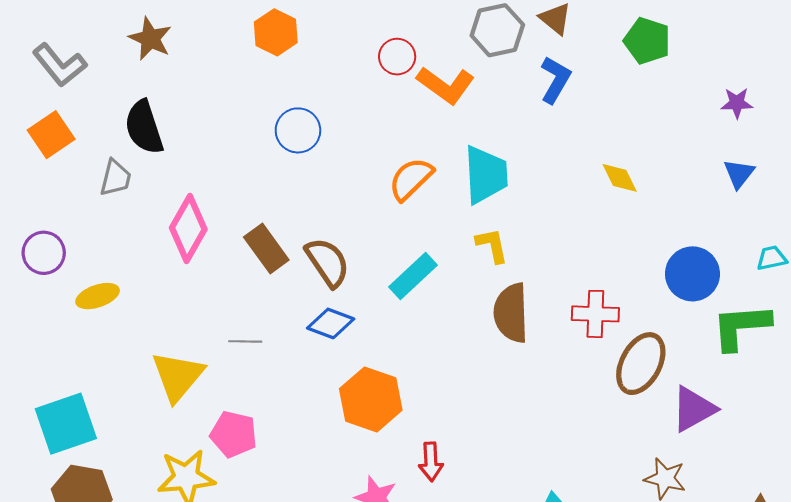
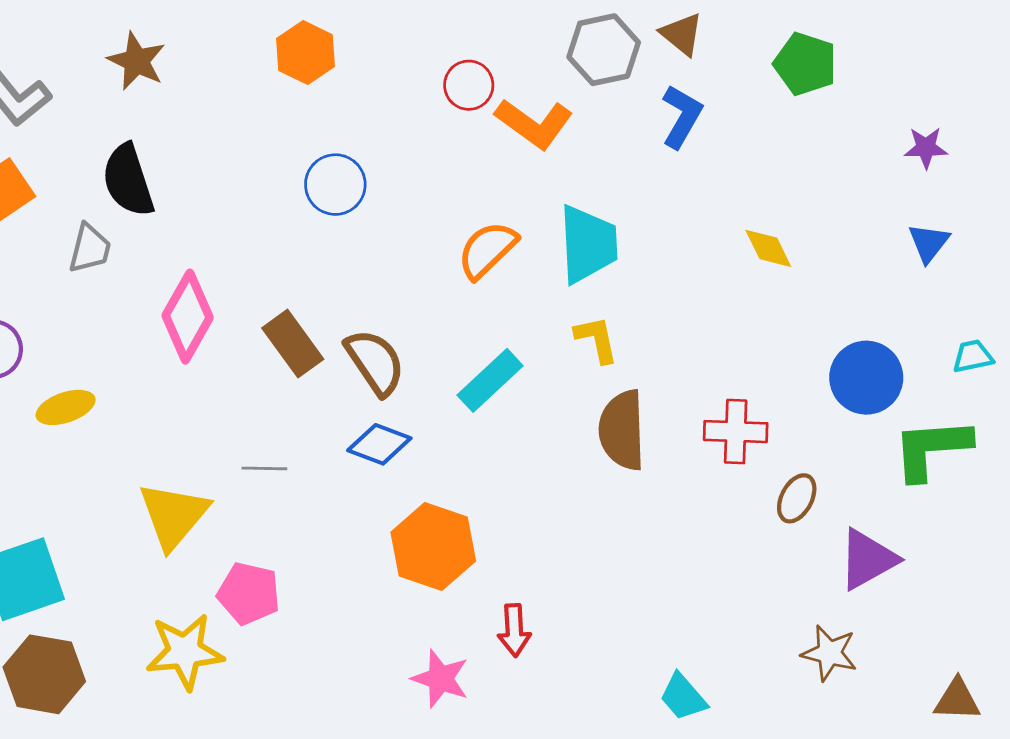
brown ellipse: (641, 364) -> (797, 498), size x0.6

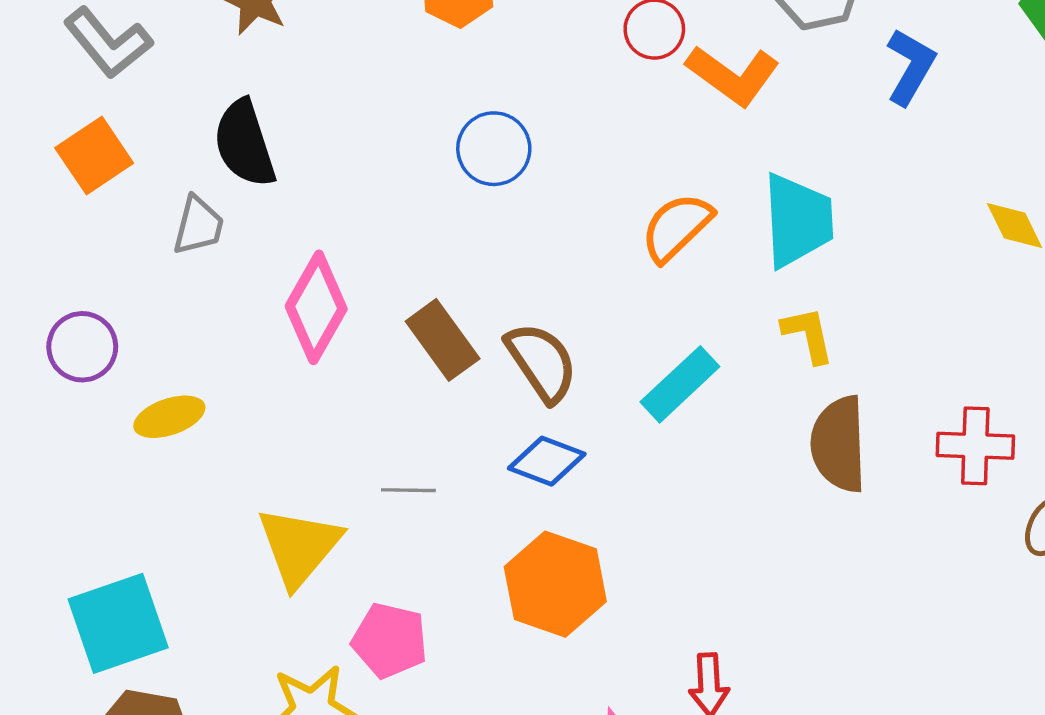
orange hexagon: (433, 547) -> (555, 584), moved

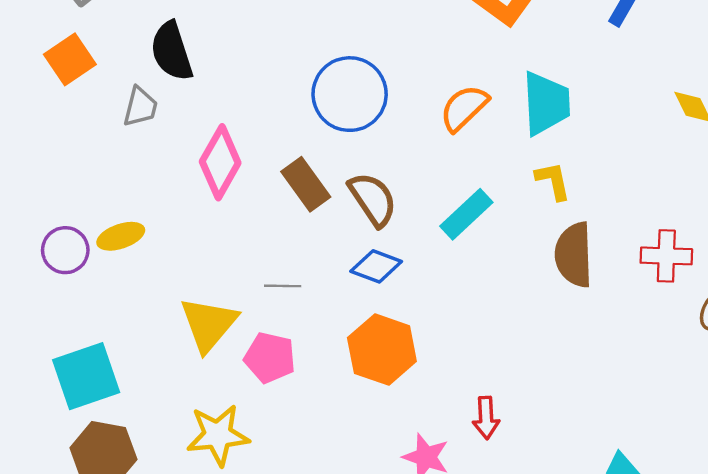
blue circle: (494, 149) -> (350, 94), moved, size x1.5
purple circle: (82, 347) -> (65, 250), moved
pink pentagon: (390, 640) -> (270, 358), moved

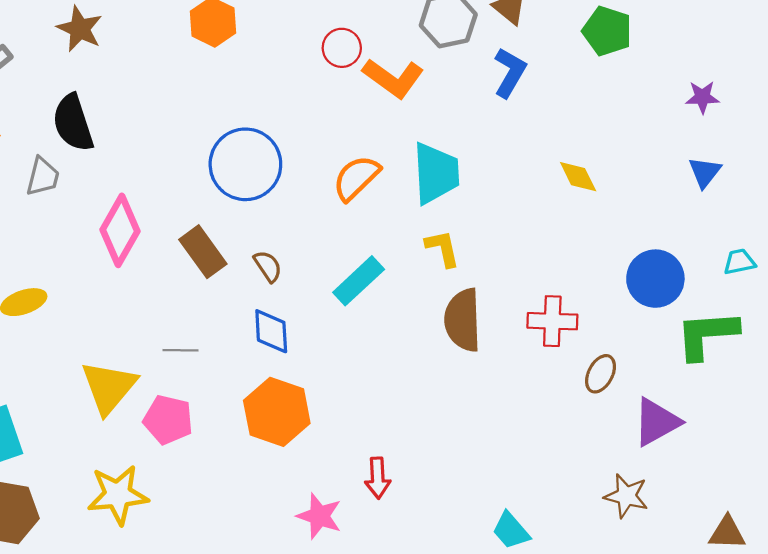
brown semicircle: (373, 199) -> (268, 266), size x0.6
blue diamond: (376, 266) -> (271, 331), turned 66

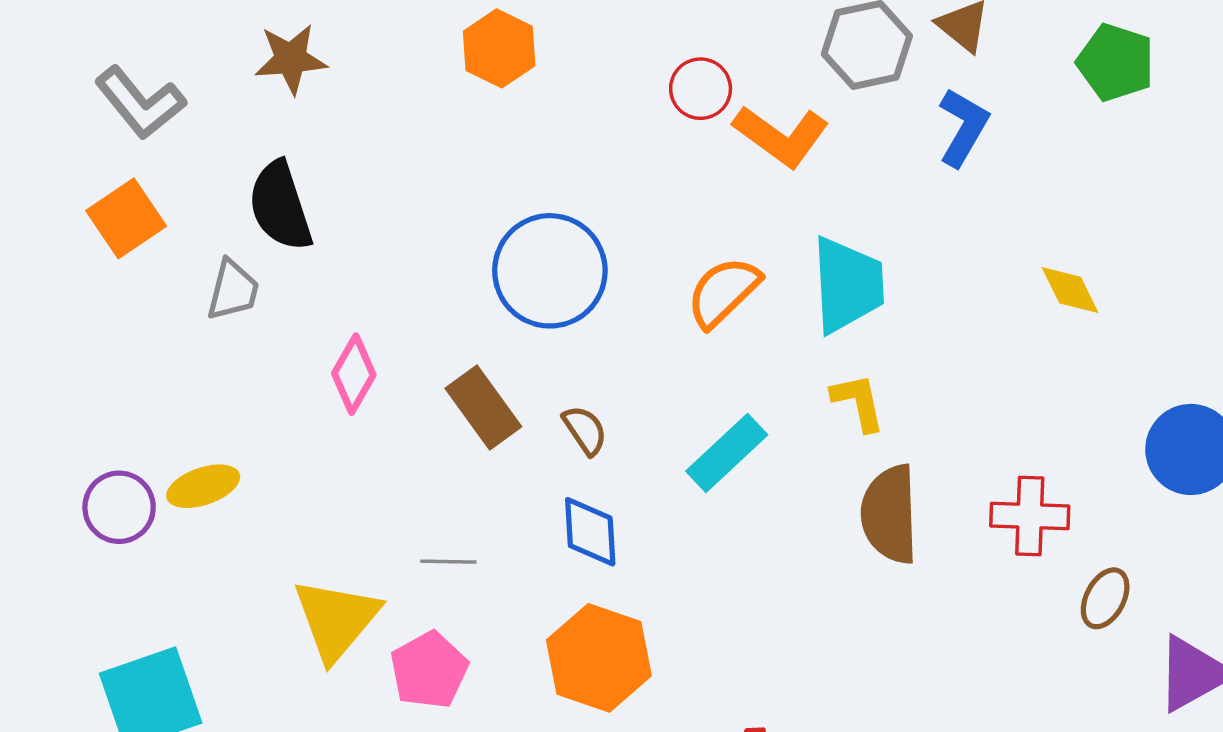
brown star: (80, 29) -> (291, 59), turned -30
pink diamond: (120, 230) -> (354, 374), size x0.7
pink pentagon: (168, 420) -> (429, 670), turned 30

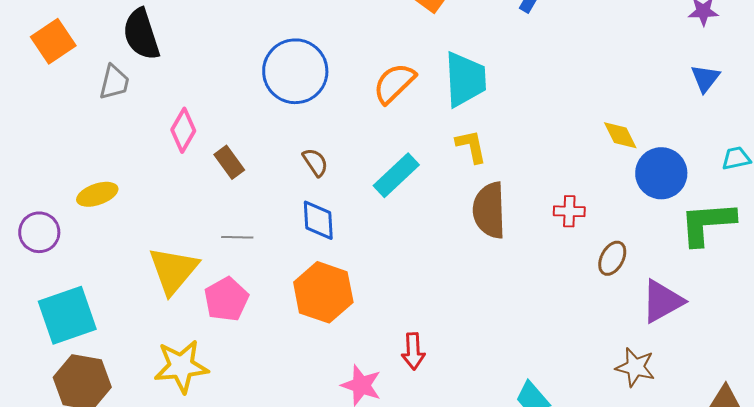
yellow diamond: (1070, 290) -> (620, 135), moved
brown rectangle: (483, 407) -> (229, 162), moved, size x0.7
purple circle: (119, 507) -> (39, 232), moved
red cross: (1030, 516) -> (569, 211), size x0.7

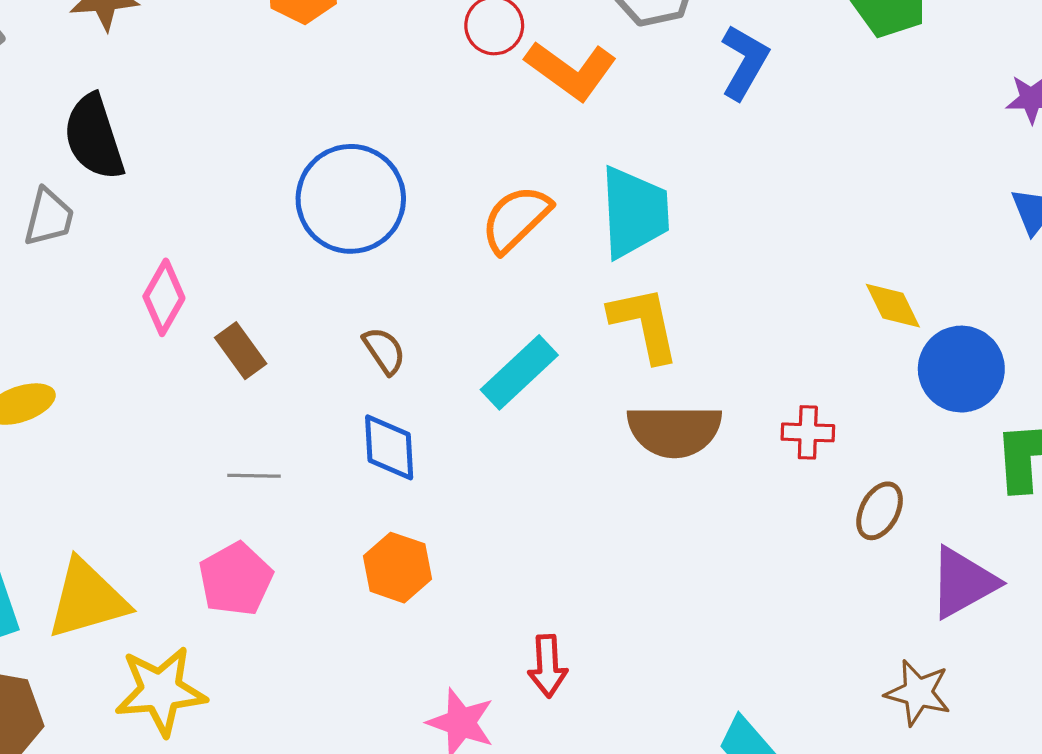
yellow L-shape: (471, 146) -> (644, 324), size x1.4
brown semicircle: (489, 210) -> (674, 431), turned -88
yellow triangle: (173, 270) -> (87, 599), moved, turned 34
orange hexagon: (323, 292) -> (397, 568), size x0.7

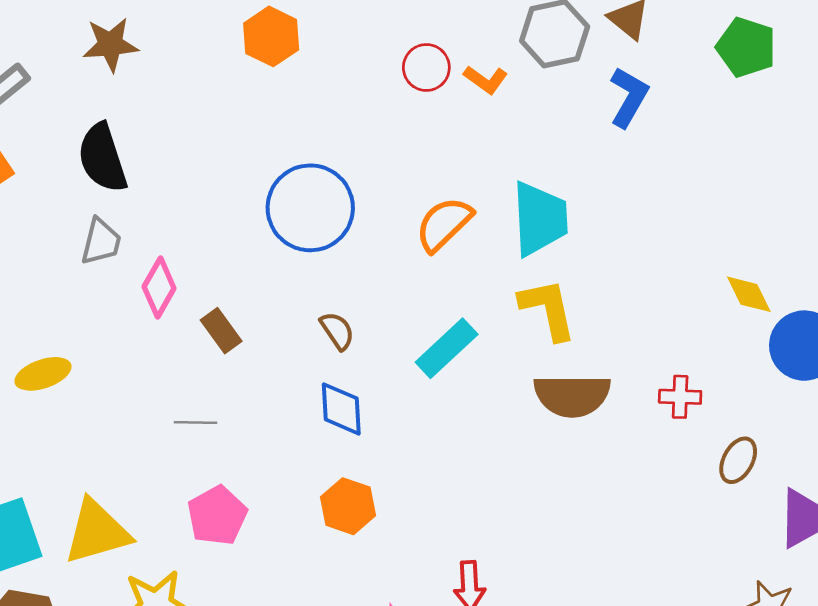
orange L-shape: (571, 70) -> (486, 80), moved, size x0.6
gray trapezoid: (49, 217) -> (101, 242), moved
gray line: (254, 476) -> (196, 422), moved

